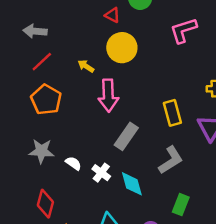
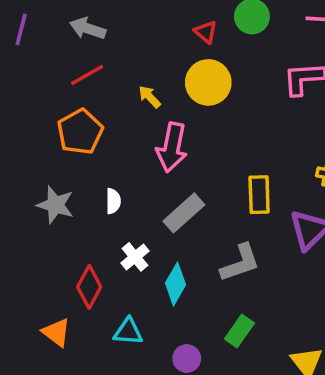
white semicircle: (73, 163) -> (113, 201), moved, turned 42
cyan diamond: (132, 184) -> (176, 284), turned 32
red diamond: (45, 204) -> (89, 287), moved

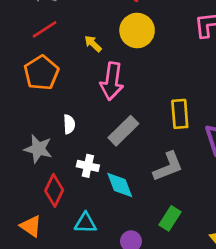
gray star: (55, 205) -> (38, 149), moved
white cross: (135, 257) -> (88, 166), turned -35
cyan diamond: (176, 284) -> (120, 185), turned -48

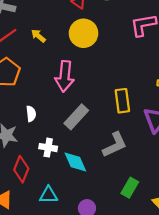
yellow arrow: (93, 44) -> (38, 36), moved
green rectangle: (170, 218) -> (130, 188), moved

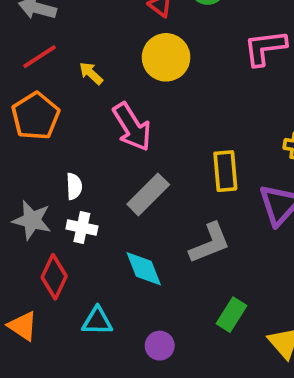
yellow arrow: (38, 36) -> (91, 73), moved
pink arrow: (65, 76) -> (132, 127), turned -40
white cross: (48, 148) -> (82, 227), moved

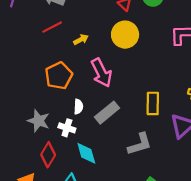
yellow arrow: (91, 73) -> (81, 40), turned 104
orange pentagon: (36, 116) -> (59, 76), moved
white semicircle: (74, 186) -> (78, 107), moved
cyan diamond: (144, 269) -> (86, 153), moved

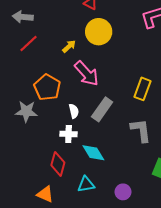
yellow arrow: (81, 40) -> (69, 46), moved
yellow rectangle: (153, 103) -> (142, 89), turned 35
gray star: (39, 121) -> (26, 111), moved
gray L-shape: (140, 144) -> (141, 130), turned -65

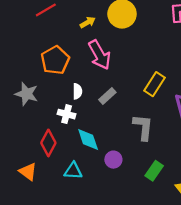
gray rectangle: (102, 109) -> (107, 96), size x0.7
gray star: (26, 111) -> (27, 94), moved
purple circle: (123, 192) -> (113, 160), moved

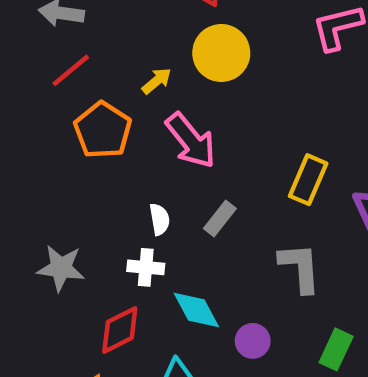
orange pentagon: (55, 60) -> (103, 130), moved
gray star: (27, 94) -> (61, 268), moved
red diamond: (48, 143) -> (120, 330), turned 45

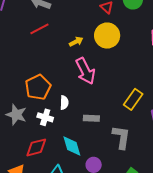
orange pentagon: (103, 130) -> (38, 87), moved
gray rectangle: (220, 219) -> (91, 118), moved, turned 42
white cross: (146, 267) -> (45, 117), moved

